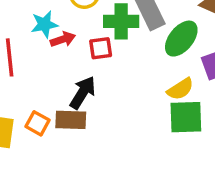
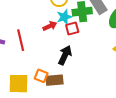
cyan star: (44, 24) -> (64, 17), moved
brown rectangle: (71, 120) -> (55, 80), moved

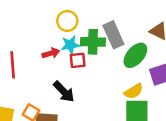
black arrow: (65, 55) -> (64, 92), turned 102

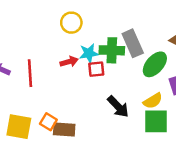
yellow circle: (67, 21) -> (71, 23), moved
black arrow: (64, 92) -> (118, 107), moved

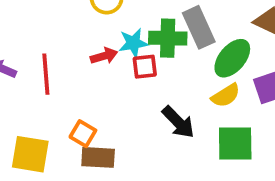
yellow semicircle: (153, 101) -> (226, 95), moved
orange square: (48, 122) -> (83, 134), moved

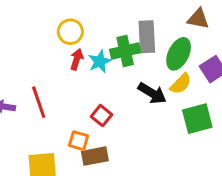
gray rectangle: (199, 27) -> (147, 37), turned 36
red arrow: (104, 56) -> (77, 59), moved, turned -42
red square: (145, 67) -> (101, 116), moved, turned -30
black arrow: (178, 122) -> (152, 93), moved

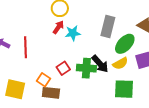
green cross: (125, 51) -> (86, 68), moved

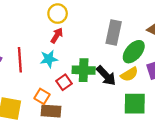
cyan star: (73, 33) -> (49, 59), moved
green cross: (86, 68) -> (84, 70), moved

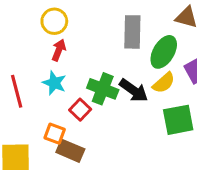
cyan star: (49, 59) -> (54, 83), turned -30
green cross: (84, 70) -> (103, 89), turned 30
brown rectangle: (51, 111) -> (70, 151), turned 30

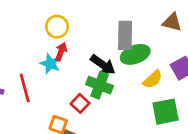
green ellipse: (164, 52) -> (135, 54), moved, turned 40
cyan star: (54, 83) -> (50, 64), moved
black arrow: (134, 90) -> (103, 65), moved

